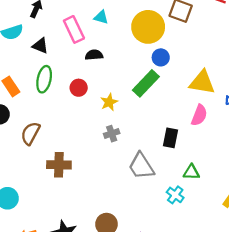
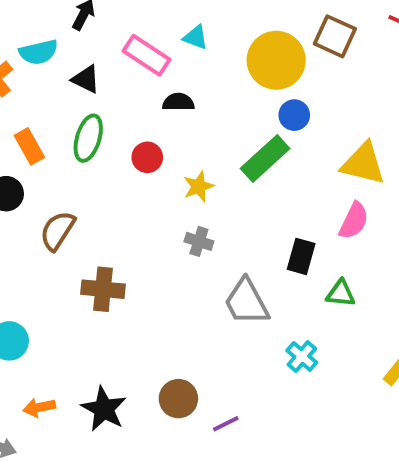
pink rectangle: (74, 29) -> (147, 55), turned -35
gray cross: (112, 134) -> (199, 241), turned 32
green triangle: (191, 172) -> (341, 293), moved

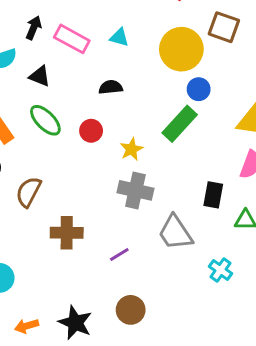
pink rectangle: (147, 55) -> (72, 39), moved
green ellipse: (88, 138) -> (45, 120), turned -56
gray cross: (199, 241) -> (135, 190), size x1.6
purple line: (226, 424) -> (119, 254), moved

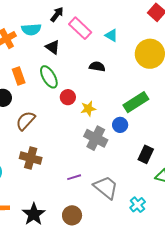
blue circle: (199, 89) -> (120, 125), moved
red circle: (91, 131) -> (68, 97), moved
yellow star: (132, 149) -> (88, 109), moved
brown cross: (67, 233) -> (31, 158), moved
gray trapezoid: (175, 233) -> (106, 187), moved, turned 148

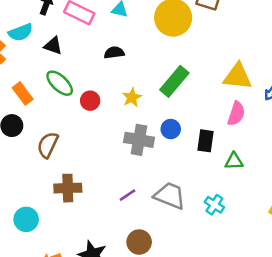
yellow star: (88, 109) -> (132, 97), moved
blue circle: (120, 125) -> (171, 129), moved

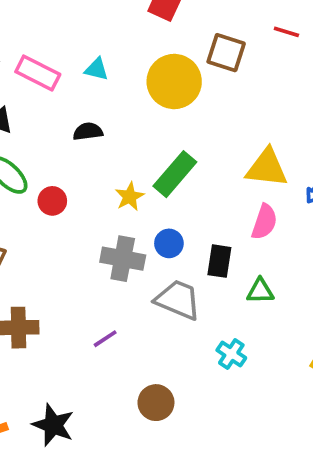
yellow star: (132, 97) -> (130, 197), moved
gray trapezoid: (170, 196) -> (178, 300), moved
brown circle: (139, 242) -> (156, 403), moved

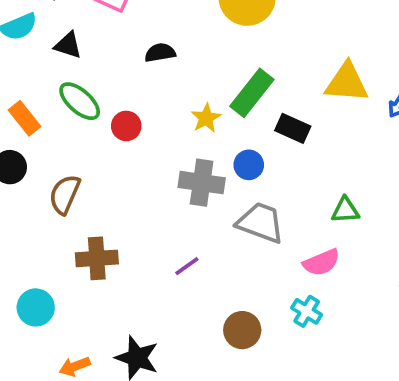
pink semicircle: (264, 222) -> (321, 262), moved, turned 51
black rectangle: (219, 261) -> (293, 128), moved, turned -72
cyan cross: (231, 354) -> (307, 311), moved

